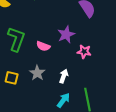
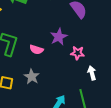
white arrow: (64, 76) -> (92, 73), moved, turned -32

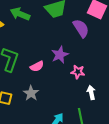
pink semicircle: (36, 49) -> (37, 66), turned -48

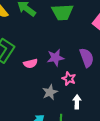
purple semicircle: (81, 28) -> (87, 58), moved
gray star: (31, 93) -> (50, 92), moved

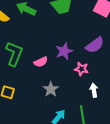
purple semicircle: (87, 58) -> (95, 45), turned 84
gray star: (50, 92) -> (51, 89), moved

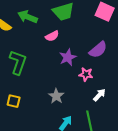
pink semicircle: (41, 62) -> (52, 36), moved
white arrow: (94, 90) -> (99, 95), turned 56

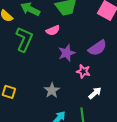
green L-shape: (18, 62) -> (24, 39), moved

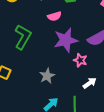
green L-shape: (24, 39) -> (23, 37), moved
purple star: (67, 53) -> (66, 40), size x1.4

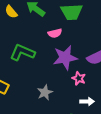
green L-shape: (23, 37) -> (22, 52), turned -100
white arrow: (90, 83) -> (87, 101), turned 32

